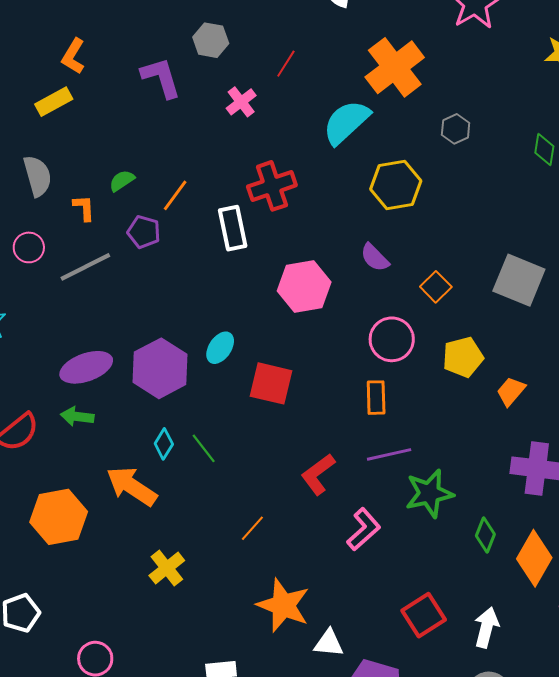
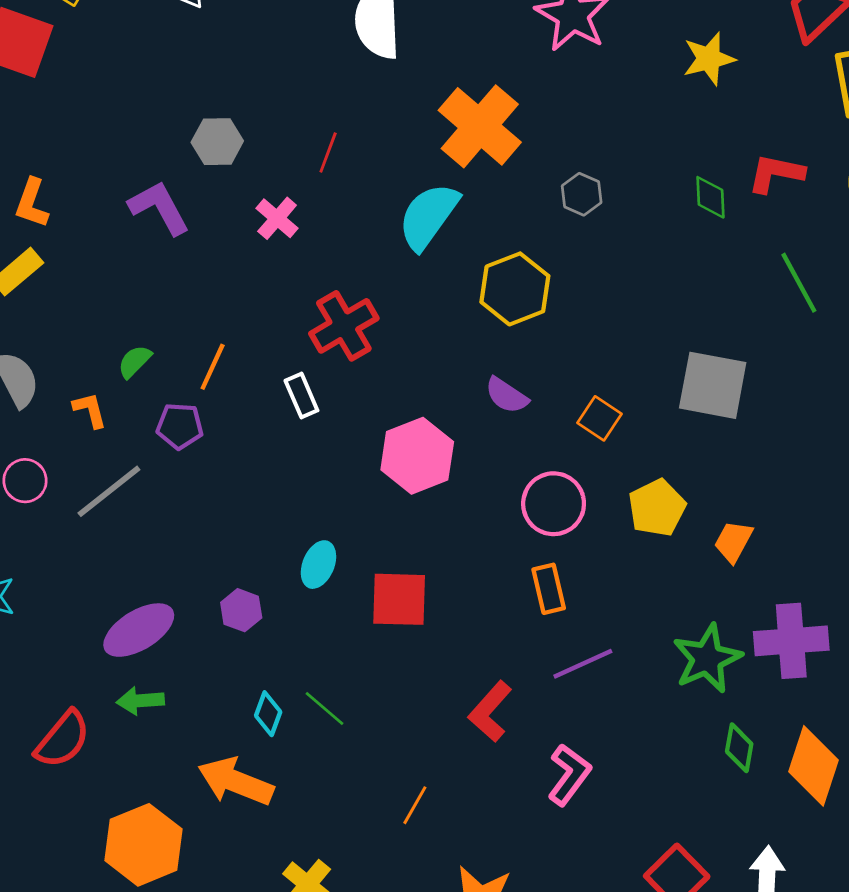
white rectangle: (233, 228) -> (301, 395), size x0.7
purple hexagon: (160, 368) -> (241, 610), size x0.5
green star: (429, 493) -> (707, 659), moved

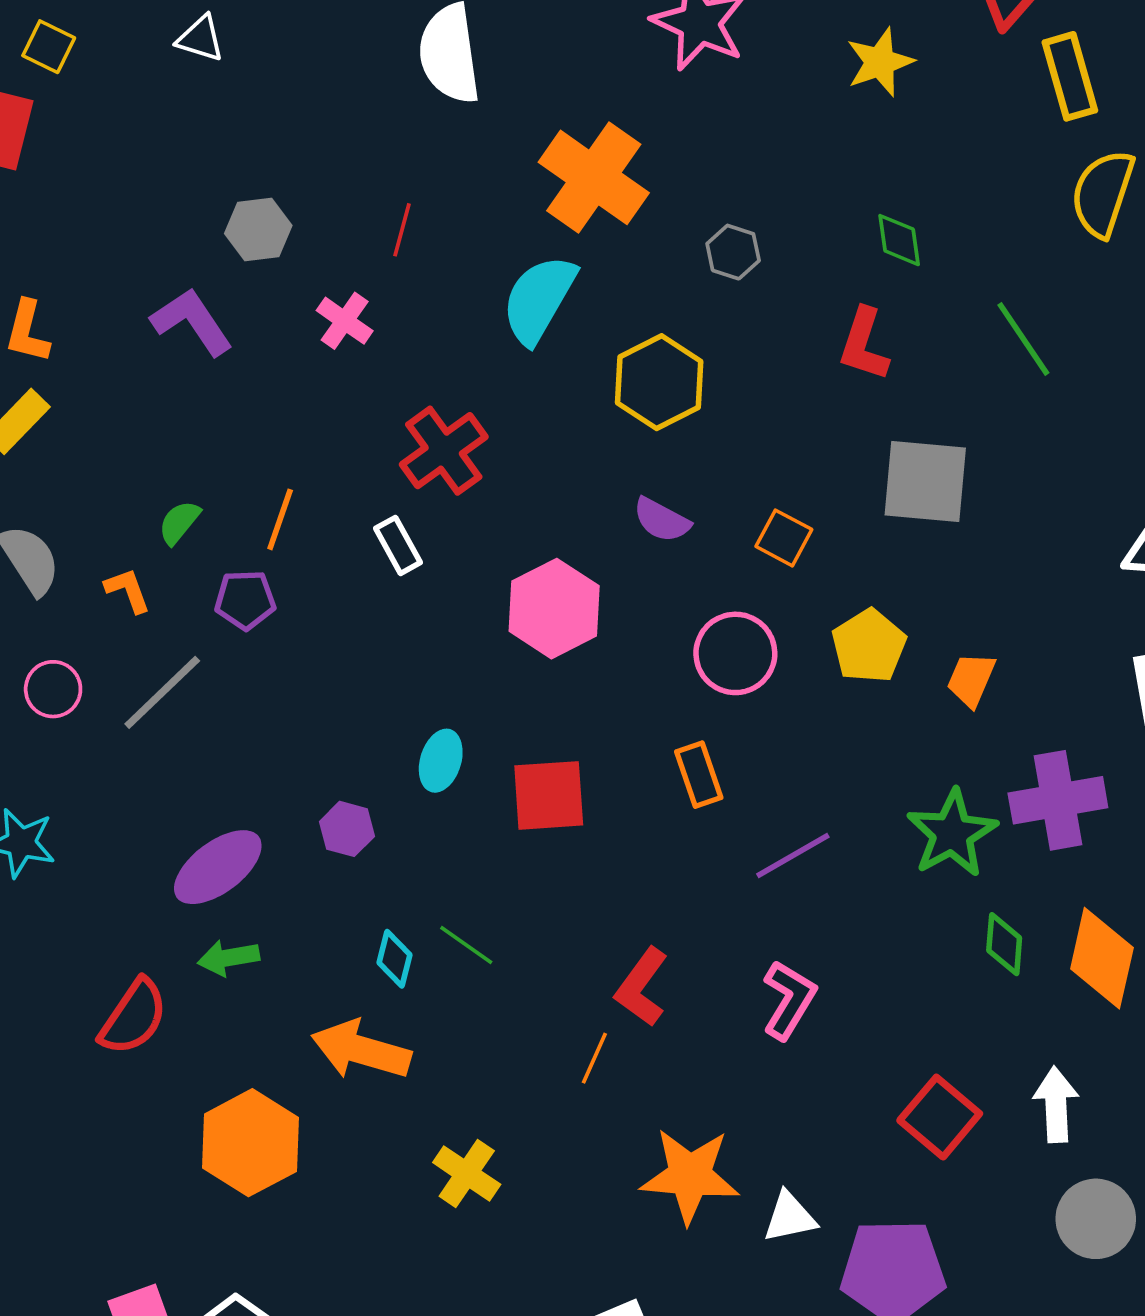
red L-shape: (776, 173) -> (864, 344), moved, turned -78
orange rectangle: (549, 589) -> (699, 775), moved
red L-shape: (490, 711) -> (642, 987), moved

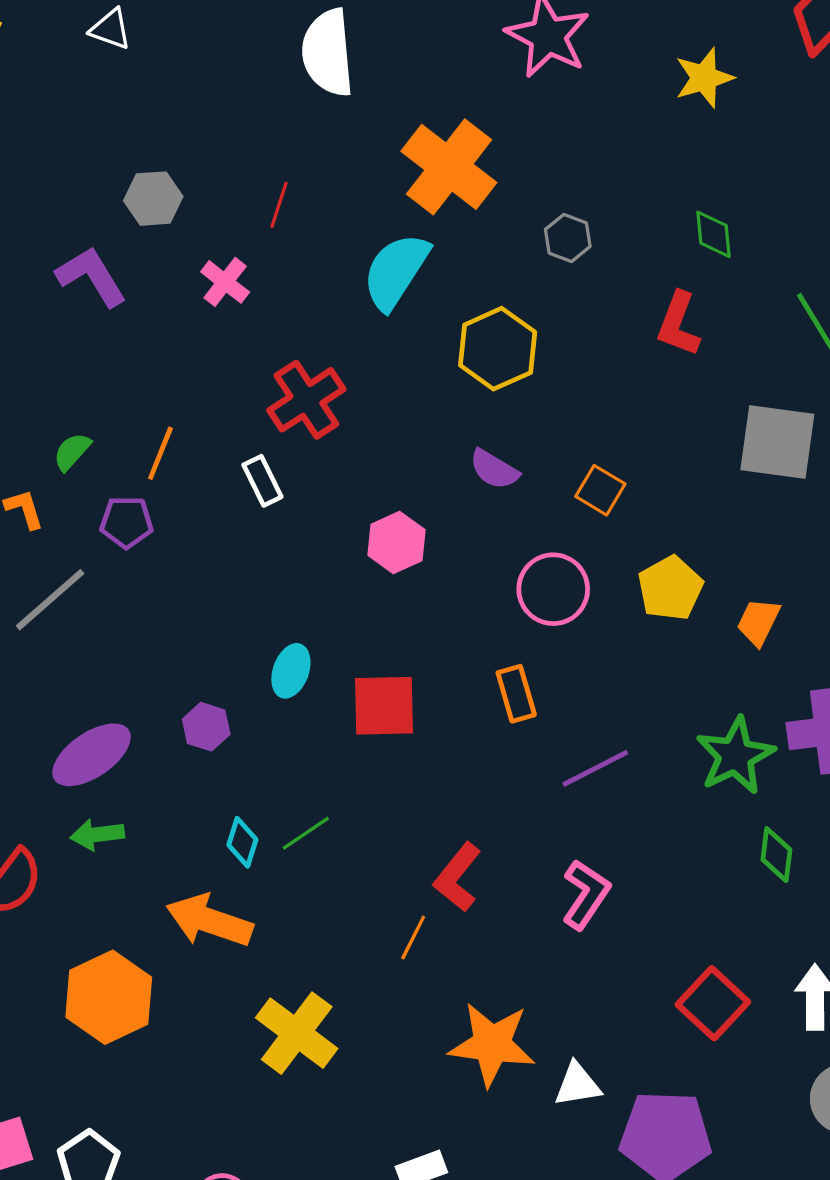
gray square: (925, 482) -> (777, 442), moved
pink hexagon: (554, 609) -> (396, 542), size x0.7
green line: (466, 945) -> (306, 833), turned -72
yellow cross: (467, 1173) -> (297, 1033), size x1.4

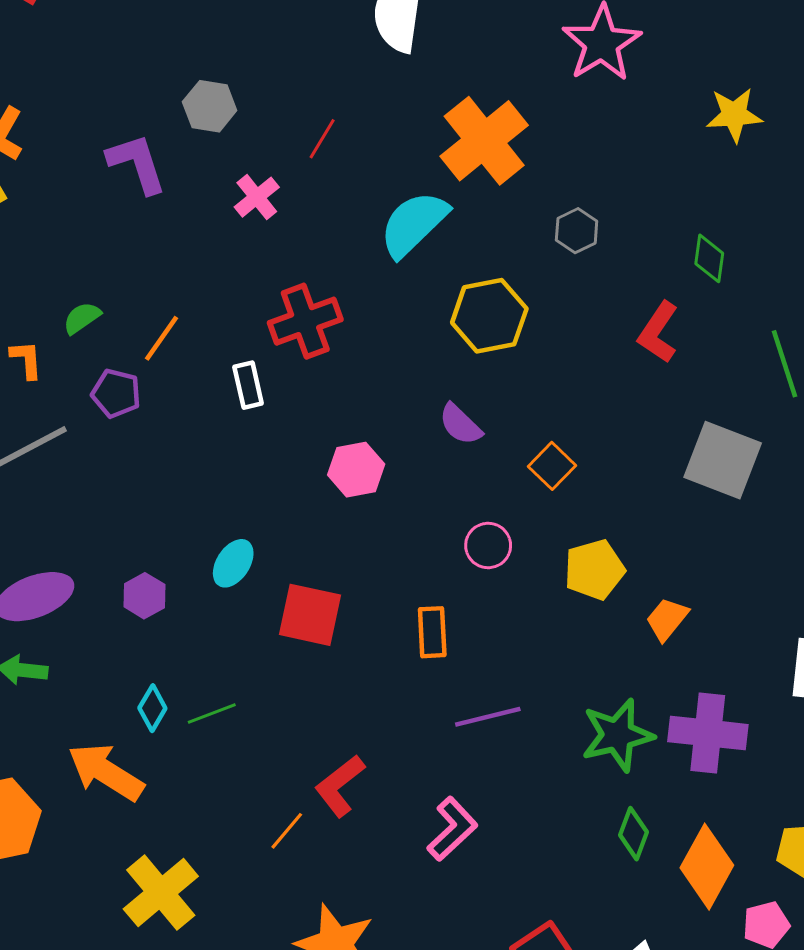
pink circle: (553, 589) -> (488, 545), size x0.7

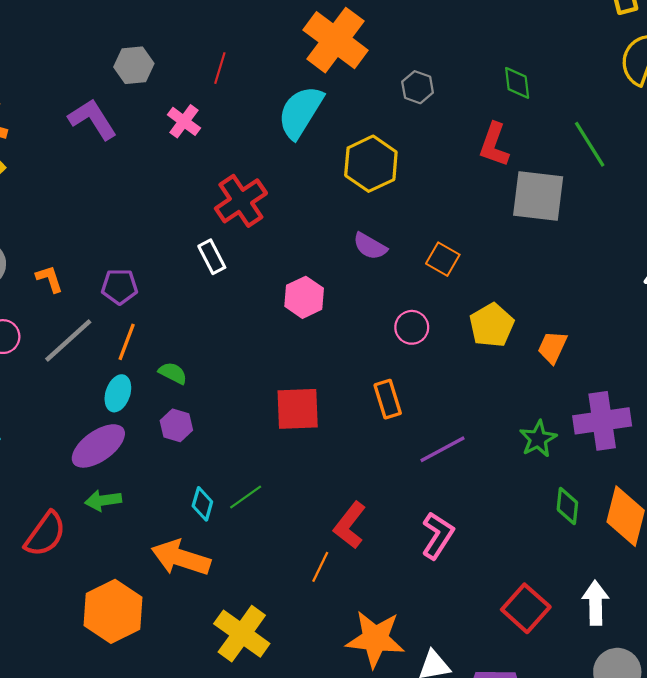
green semicircle: (82, 318) -> (173, 373), moved, turned 76
orange line: (162, 338) -> (127, 342), moved
gray square: (723, 460) -> (538, 196), moved
cyan ellipse: (233, 563) -> (118, 393), moved
green star: (617, 735) -> (538, 439), size x0.7

